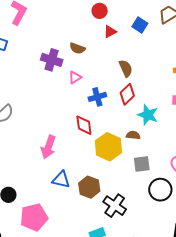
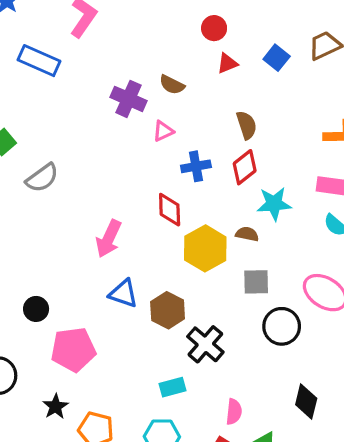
cyan star: (148, 115) -> (274, 204), turned -30

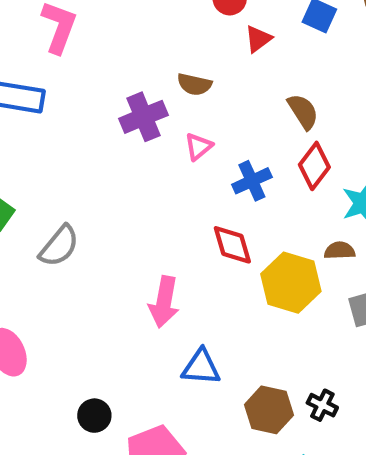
purple cross: (128, 99) -> (144, 117), turned -32
brown hexagon: (168, 310) -> (269, 410), moved
black cross: (205, 344) -> (322, 405), size x0.6

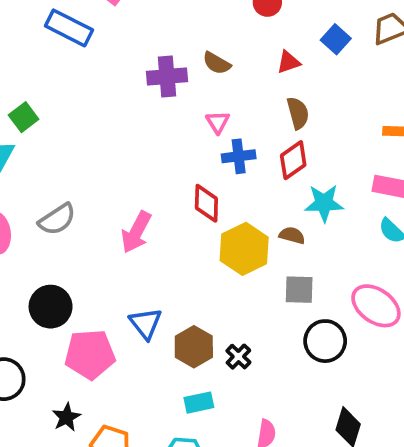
red triangle: (258, 39) -> (288, 62), moved
pink triangle: (198, 147) -> (218, 122), moved, turned -40
gray semicircle: (59, 246) -> (57, 219), moved
blue triangle: (201, 367) -> (146, 323), moved, turned 30
black circle: (94, 416) -> (51, 307), size x1.5

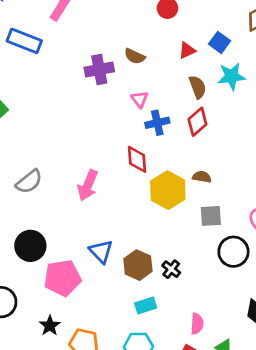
blue square: (336, 39) -> (220, 42), moved
cyan star: (324, 203) -> (231, 76), moved

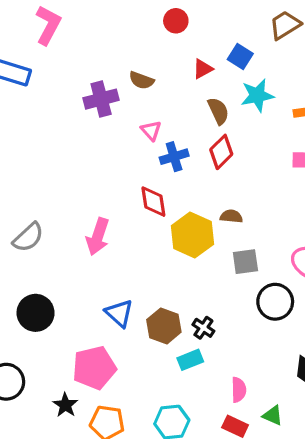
pink pentagon: (62, 278) -> (94, 368), moved
cyan rectangle: (146, 306) -> (190, 360), moved

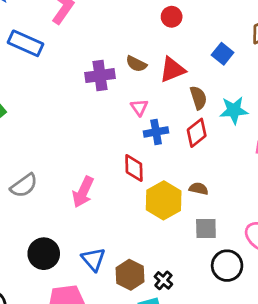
red triangle: (203, 69) -> (172, 70), moved, size x1.5
cyan star: (257, 95) -> (234, 110), moved
black circle: (36, 313) -> (44, 254), moved

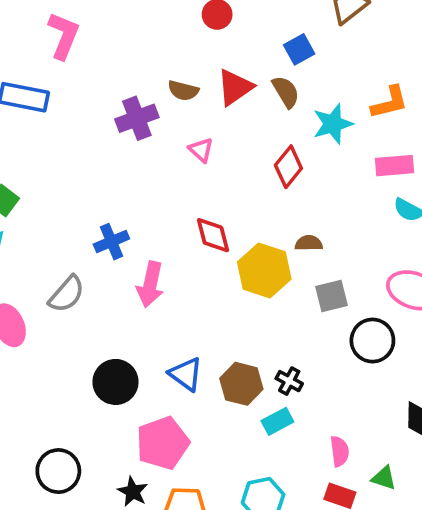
blue square: (223, 54) -> (299, 49), turned 35
brown semicircle: (198, 98) -> (286, 92), moved
blue cross: (156, 132) -> (111, 242), moved

